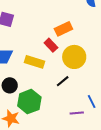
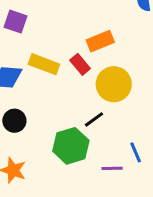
yellow rectangle: (35, 62) -> (44, 64), moved
green hexagon: (29, 102) -> (71, 146), moved

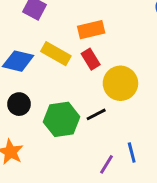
orange rectangle: (100, 41) -> (91, 30), moved
green hexagon: (71, 146) -> (62, 119), moved
purple line: (112, 168) -> (107, 164), turned -66

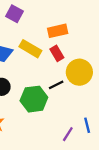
black line: (96, 114) -> (56, 85), moved

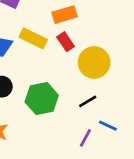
black line: (56, 85) -> (88, 101), moved
blue line: (87, 125) -> (108, 126), turned -48

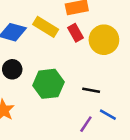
yellow circle: (94, 62) -> (104, 40), moved
black line: (88, 101) -> (91, 90), turned 36

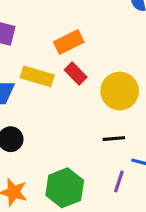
yellow circle: (104, 40) -> (120, 91), moved
green hexagon: (48, 84) -> (65, 188), moved

